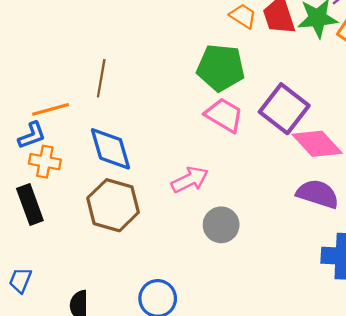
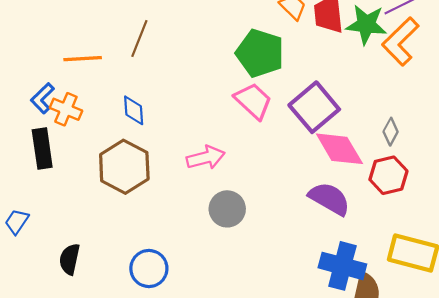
blue L-shape: (32, 135) -> (42, 98), moved, turned 144
blue diamond: (110, 149) -> (134, 110), size x0.6

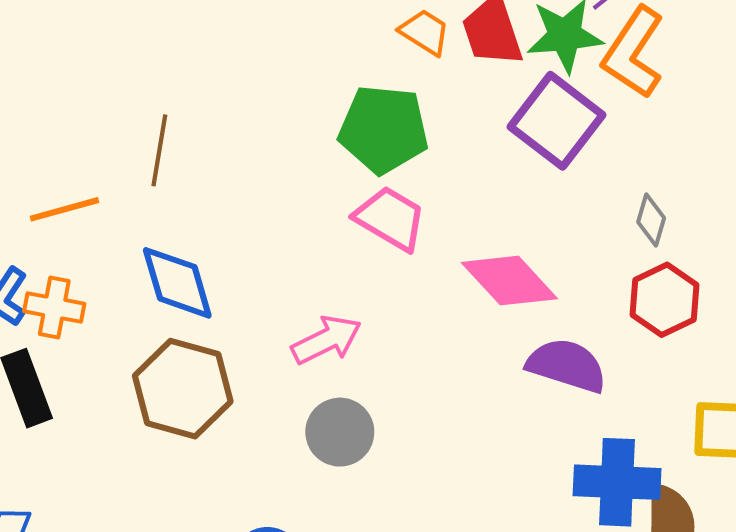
purple square: (314, 107) -> (557, 121), moved
blue diamond: (134, 110) -> (177, 283), size x1.5
pink diamond: (339, 149) -> (509, 281), moved
gray circle: (227, 209) -> (340, 432), moved

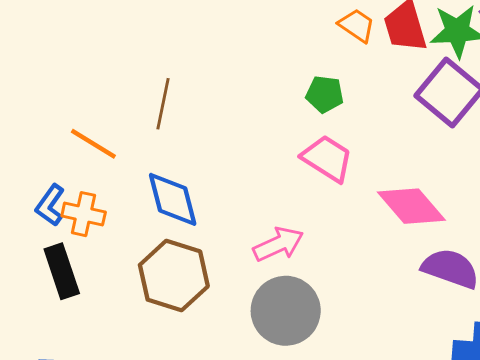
green pentagon: (384, 129) -> (325, 94), size x0.6
orange line: (65, 209) -> (93, 144), turned 45
gray circle: (340, 432) -> (286, 311), size x1.4

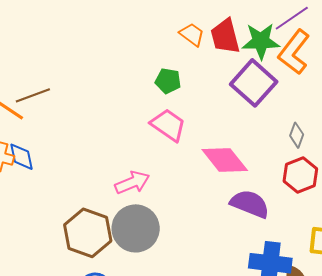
brown line: (163, 104) -> (33, 95), moved, turned 56
blue diamond: (173, 199) -> (21, 157), moved, size x0.7
brown hexagon: (174, 276) -> (88, 233), moved

